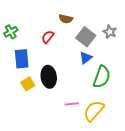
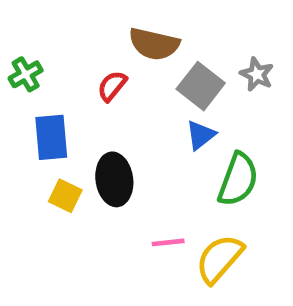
brown semicircle: (66, 19) -> (154, 44), size x1.5
yellow square: (28, 84) -> (65, 196), turned -32

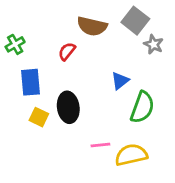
gray square: (201, 86) -> (135, 21), moved
yellow semicircle: (219, 259) -> (131, 155), turned 36

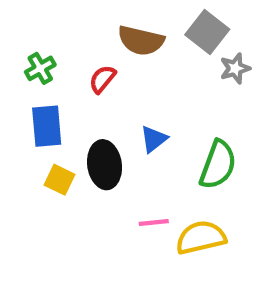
green cross: (15, 44) -> (40, 68), moved
gray star: (154, 44) -> (235, 68), turned 30
blue triangle: (120, 81) -> (154, 139), moved

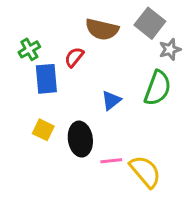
blue rectangle: (47, 126) -> (46, 79), moved
black ellipse: (105, 165) -> (80, 139), moved
green semicircle: (218, 165) -> (158, 88), moved
yellow semicircle: (201, 237) -> (145, 172), turned 63

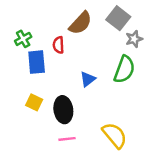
brown semicircle: (102, 29) -> (80, 23), turned -60
red semicircle: (74, 57) -> (58, 45), turned -42
pink line: (111, 161) -> (67, 139), moved

